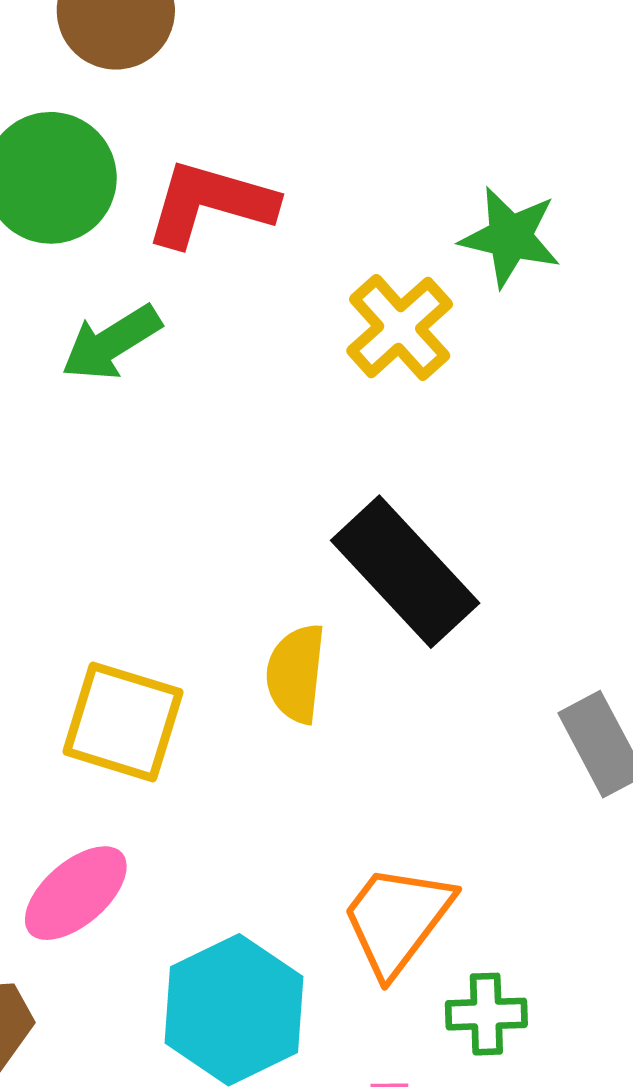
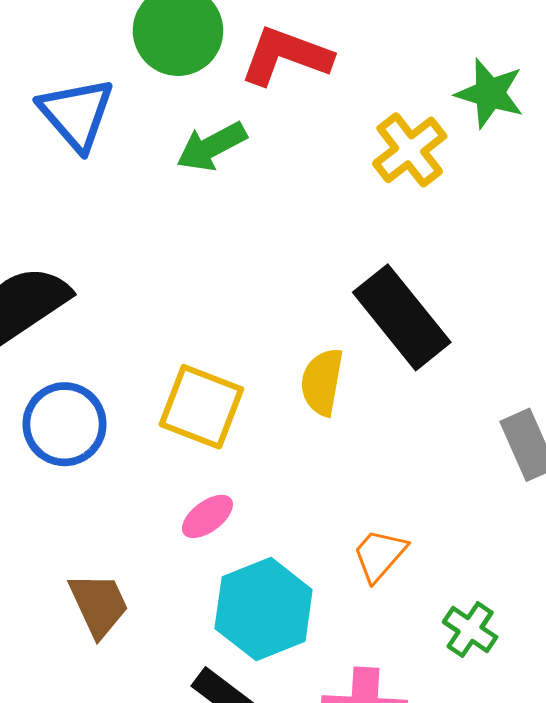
pink ellipse: (76, 893) -> (207, 516), moved, size x0.7
orange trapezoid: (397, 919) -> (379, 555), size x0.7
green cross: (486, 1014) -> (470, 629), moved, turned 32

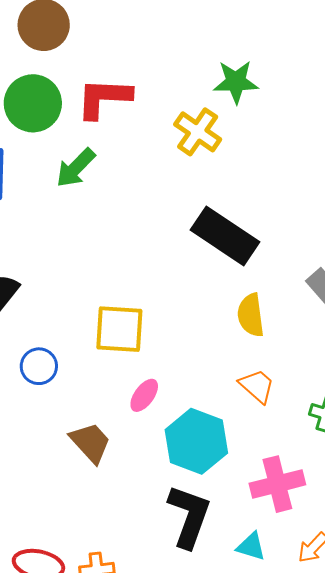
yellow semicircle: (322, 382) -> (251, 315), moved
blue circle: (65, 424) -> (39, 366), size x0.7
orange trapezoid: (379, 555) -> (257, 386), turned 108
brown trapezoid: (99, 605) -> (90, 443), moved

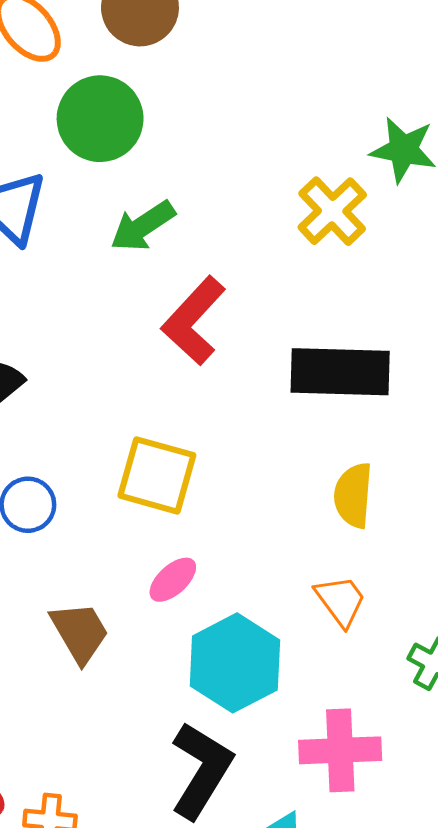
red L-shape: (104, 98) -> (194, 321), moved, turned -62
black rectangle: (225, 236) -> (340, 372), turned -44

